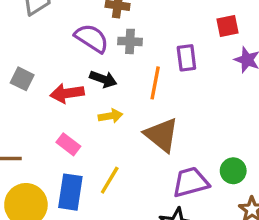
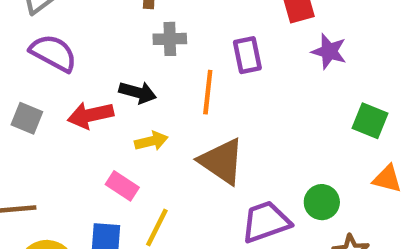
purple semicircle: (92, 38) -> (53, 53), moved
gray square: (22, 79) -> (27, 118), moved
pink rectangle: (68, 144) -> (122, 186), moved

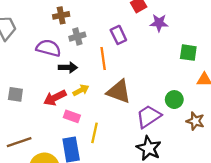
purple semicircle: (53, 53) -> (48, 48), moved
red arrow: (90, 115) -> (55, 98), moved

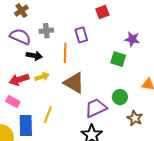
brown cross: (61, 15) -> (21, 11), moved, turned -32
purple star: (159, 23) -> (132, 39), moved
green square: (188, 53) -> (118, 59), moved
pink rectangle: (72, 116) -> (13, 102), moved

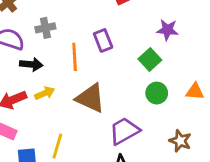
purple rectangle: (81, 35) -> (103, 40), moved
green square: (118, 59) -> (150, 60), turned 35
green circle: (120, 97) -> (157, 93), moved

